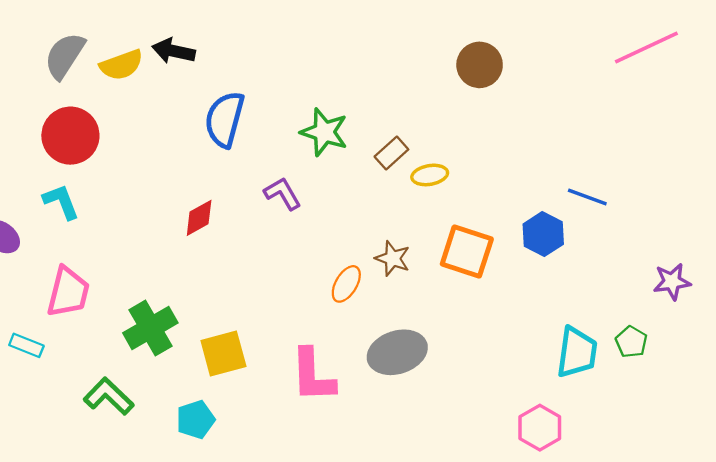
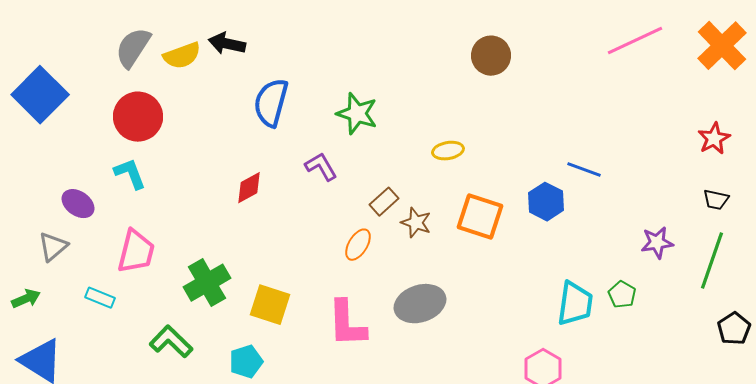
brown rectangle: (391, 153) -> (384, 202), moved
orange ellipse: (346, 284) -> (358, 245), moved
yellow square: (223, 353) -> (270, 305), turned 33

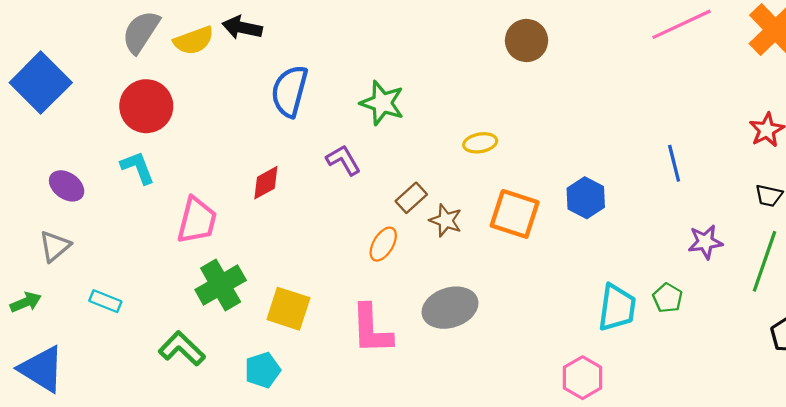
blue line: (584, 170) -> (674, 163), moved, turned 56
purple ellipse: (78, 204) -> (67, 186), moved
pink trapezoid: (136, 252) -> (197, 220), moved

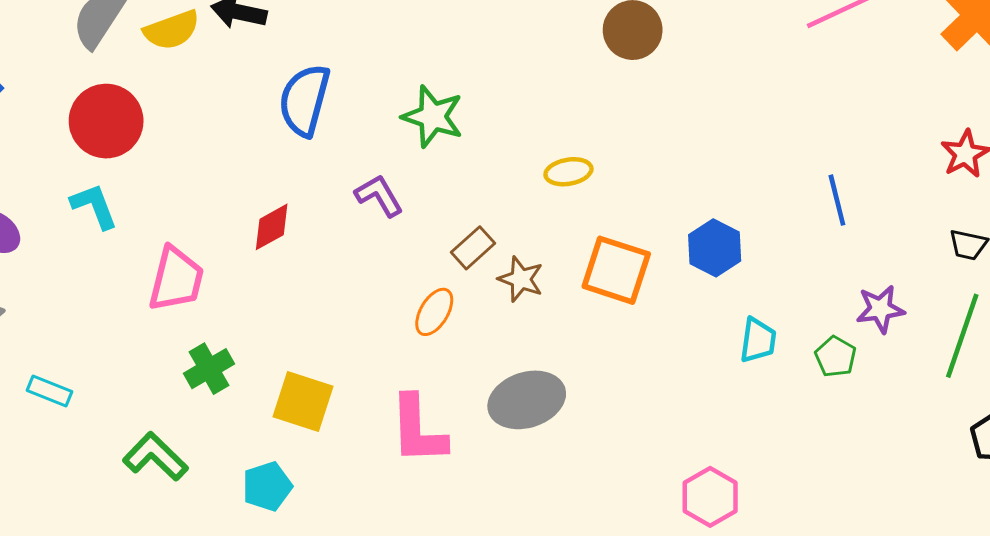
green cross: (221, 285) -> (209, 369), size x0.7
green pentagon: (668, 298) -> (835, 357), moved
cyan trapezoid: (617, 308) -> (758, 340), moved, size x0.7

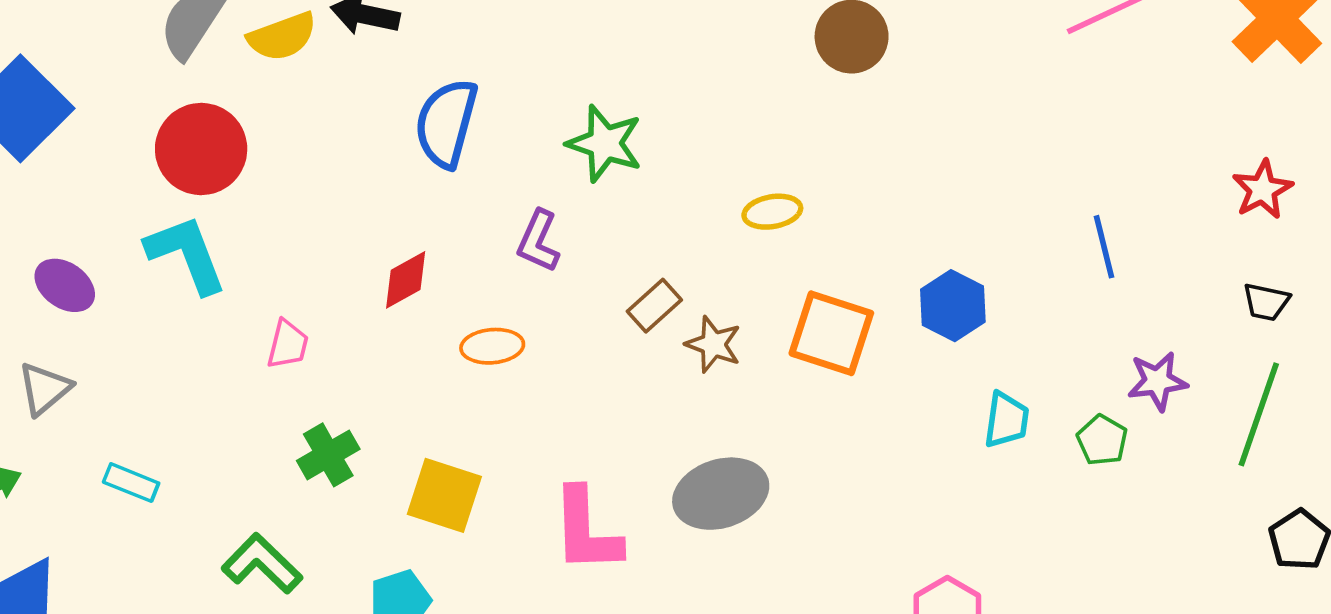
purple L-shape: (379, 196) -> (538, 241), turned -126
cyan L-shape: (94, 206) -> (186, 254), size x1.4
pink trapezoid: (176, 279) -> (288, 344), size x0.6
orange ellipse: (434, 312) -> (492, 346), moved, turned 54

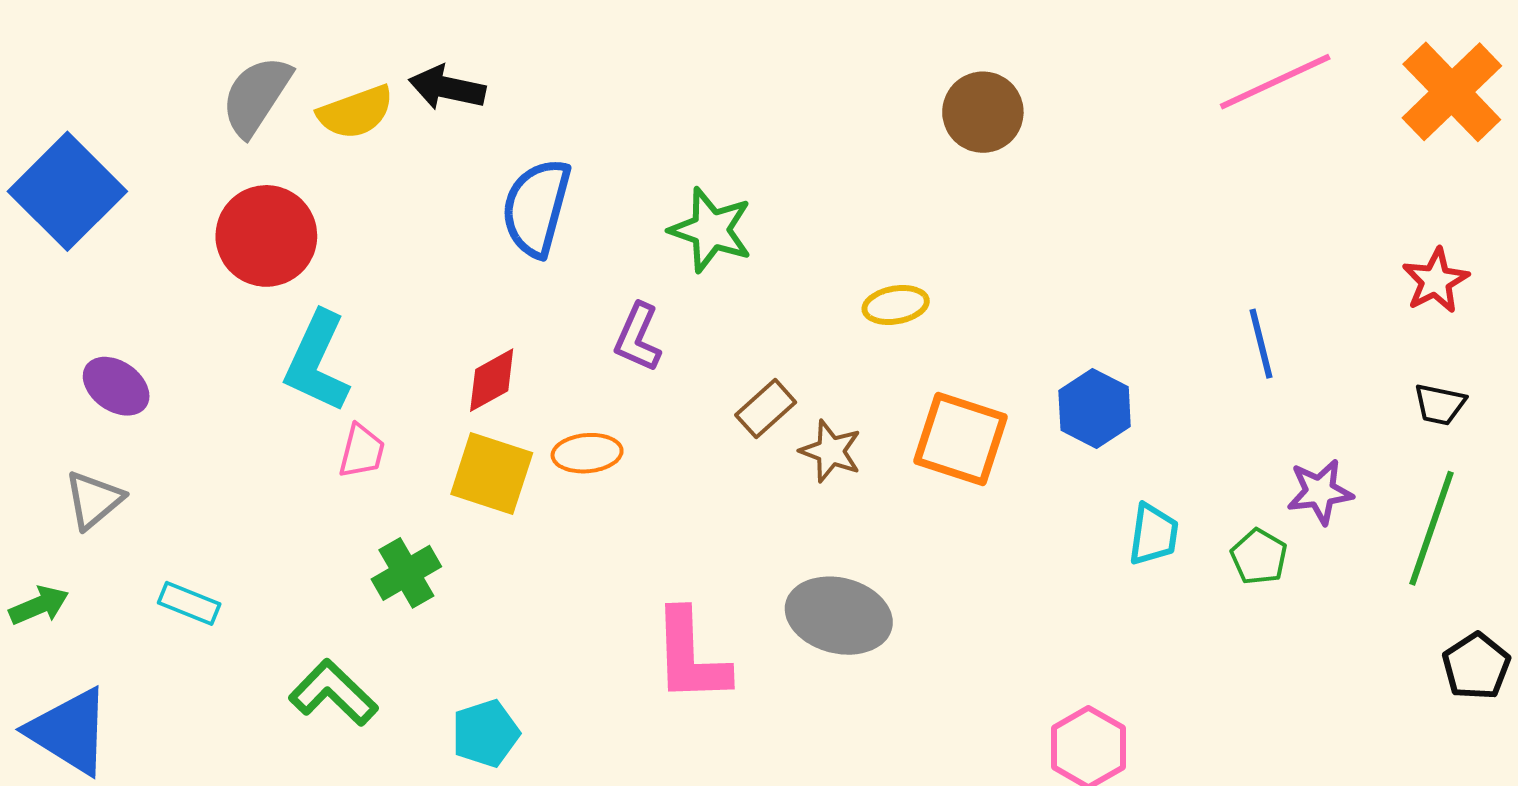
cyan L-shape: (186, 254) -> (317, 362), moved, turned -134
gray ellipse: (721, 494) -> (839, 616), turned 32
yellow square: (444, 495) -> (492, 473), moved

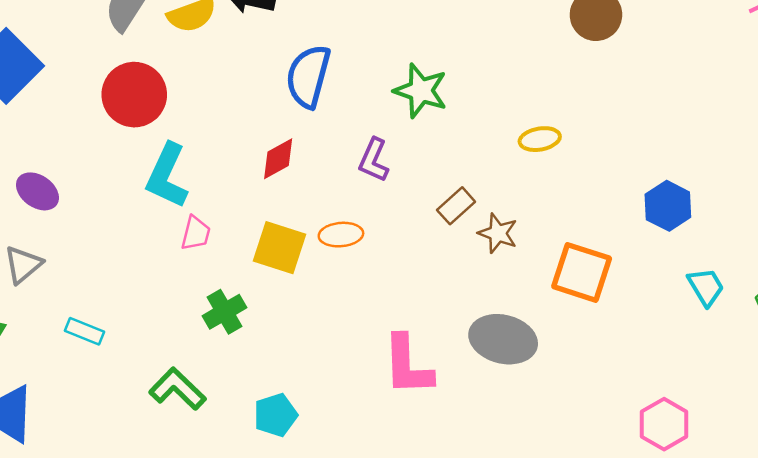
red diamond: (492, 380) -> (278, 159), moved
orange square: (961, 439) -> (582, 272), moved
cyan trapezoid: (1153, 534) -> (706, 287), turned -39

